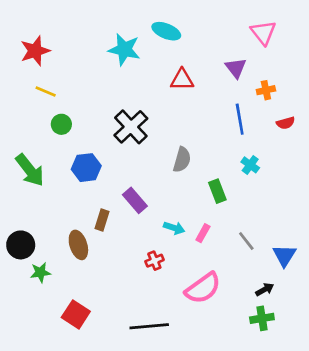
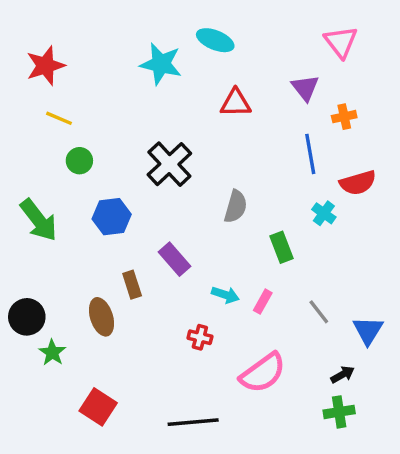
red semicircle: (286, 123) -> (358, 183), moved, size x1.5
brown rectangle: (102, 220) -> (132, 285), turned -36
red cross: (154, 261) -> (200, 337), turned 36
green star: (40, 272) -> (52, 353), turned -30

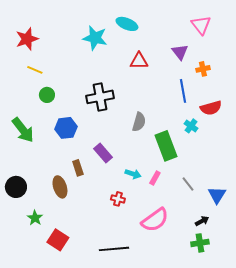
black cross: (169, 164) -> (100, 97), turned 32
green rectangle: (281, 247) -> (166, 146), size x1.6
green star: (52, 353) -> (35, 218), moved

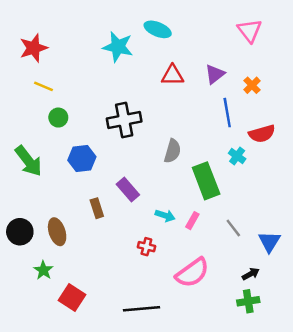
purple triangle: (180, 52) -> (215, 74), moved, turned 30
orange cross: (203, 69) -> (252, 85), turned -32
brown ellipse: (60, 187) -> (57, 232), moved

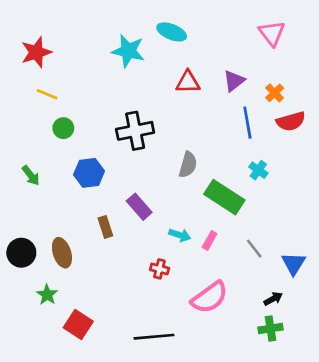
red semicircle: (262, 134) -> (291, 121), moved
green arrow: (29, 161) -> (31, 176), size x0.6
green rectangle: (206, 181) -> (224, 197), turned -36

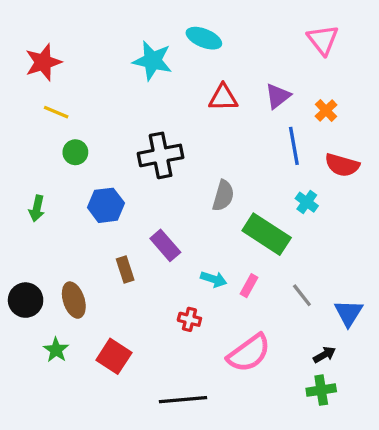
red semicircle: (291, 121) -> (342, 165), moved, turned 32
green arrow: (31, 176) -> (37, 208), turned 50
red square: (78, 324) -> (114, 356), moved

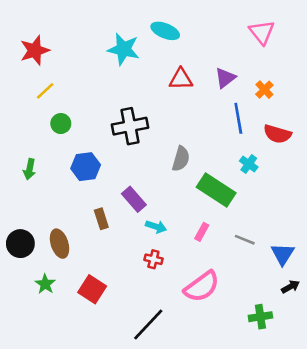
yellow line: (56, 112) -> (45, 91), turned -66
cyan arrow: (214, 279) -> (156, 227), moved
gray line: (302, 295) -> (245, 240), turned -30
black arrow: (324, 355) -> (290, 287), moved
black line: (183, 400) -> (148, 324), turned -42

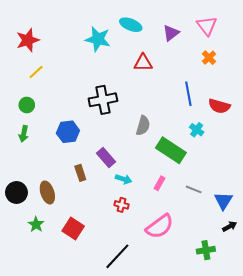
purple triangle: (225, 78) -> (171, 33), moved
orange cross: (264, 90) -> (209, 58), moved
green circle: (61, 124) -> (27, 105), moved

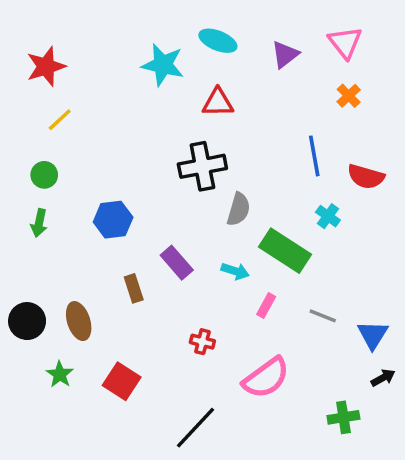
red triangle: (143, 63) -> (218, 103), moved
black cross: (103, 100) -> (202, 166), moved
cyan arrow: (124, 179) -> (235, 271), moved

